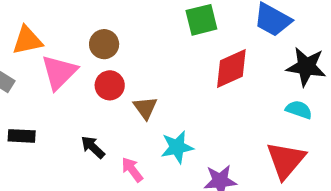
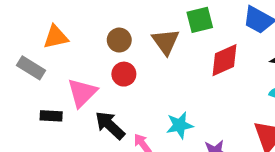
pink triangle: (59, 72) -> (82, 93), moved
brown triangle: (145, 108) -> (166, 42), moved, size x1.4
black arrow: (93, 147) -> (110, 125), size x1.5

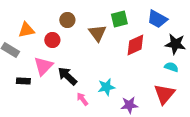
brown circle: (119, 40) -> (67, 20), moved
red circle: (124, 74) -> (52, 40), moved
black arrow: (110, 125) -> (67, 76), moved

